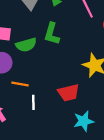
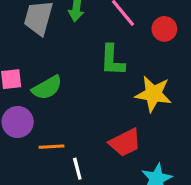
green L-shape: (52, 34) -> (112, 60), moved

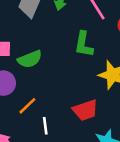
orange line: (52, 147) -> (27, 106), turned -48

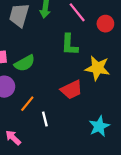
red trapezoid: (85, 110) -> (71, 90), moved

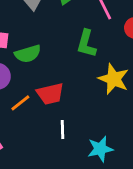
red trapezoid: (71, 90) -> (50, 94), moved
white line: (45, 119) -> (62, 130), moved

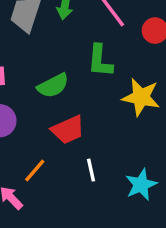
green semicircle: (28, 54) -> (53, 86), moved
orange line: (20, 103) -> (35, 171), moved

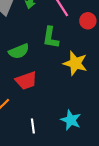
white line: (91, 170) -> (33, 126), moved
cyan star: (141, 185) -> (71, 120), turned -30

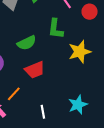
yellow star: (75, 63) -> (80, 52), turned -30
cyan star: (71, 120) -> (78, 105), turned 30

